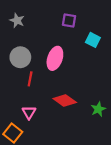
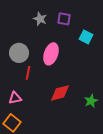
gray star: (17, 20) -> (40, 19), moved
red diamond: (65, 101) -> (60, 93), turned -50
pink triangle: (29, 112) -> (15, 98), moved, turned 48

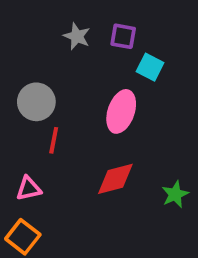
cyan square: (86, 37) -> (150, 67), moved
pink ellipse: (51, 54) -> (121, 111), moved

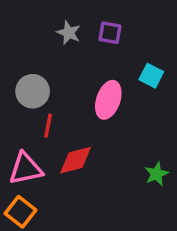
cyan square: (150, 67) -> (151, 76), moved
red diamond: (115, 179) -> (76, 160), moved
pink triangle: (29, 189) -> (26, 169), size x1.5

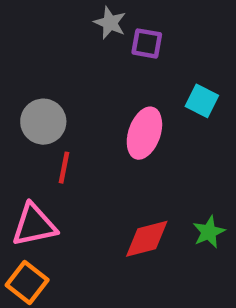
gray star: (69, 33) -> (110, 23), moved
red diamond: (76, 160) -> (147, 239), moved

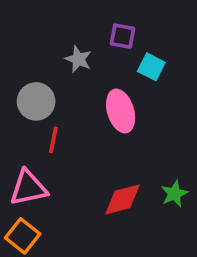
gray star: (110, 23) -> (78, 59), moved
cyan square: (202, 101) -> (151, 67), moved
pink ellipse: (144, 133) -> (121, 111), turned -36

